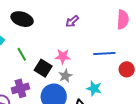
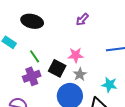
purple cross: (20, 88) -> (32, 76), moved

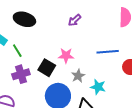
green line: (35, 56) -> (17, 51), moved
gray star: (80, 74) -> (78, 76), moved

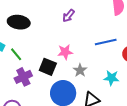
cyan star: (98, 87) -> (111, 78), moved

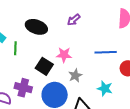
black ellipse: (19, 22) -> (36, 27), moved
green line: (16, 54) -> (15, 48), turned 32
purple cross: (23, 77) -> (23, 88), moved, turned 30

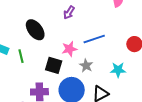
black ellipse: (36, 27) -> (35, 30), turned 50
blue line: (106, 52) -> (94, 39), moved

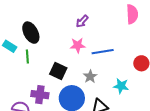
black ellipse: (35, 30) -> (31, 33), moved
pink star: (69, 49) -> (78, 45), moved

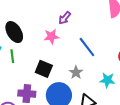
pink star: (78, 45) -> (51, 36), moved
blue line: (103, 52) -> (87, 47), turned 65

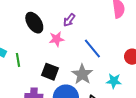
black ellipse: (14, 32) -> (34, 23), moved
gray star: (76, 72) -> (82, 74), size x1.5

